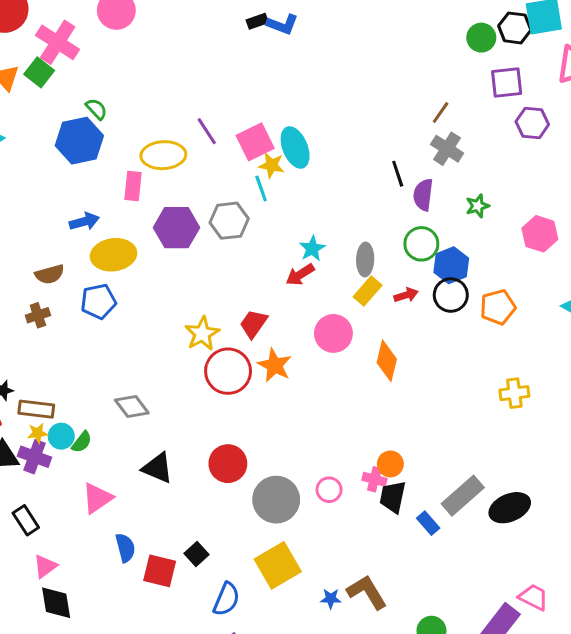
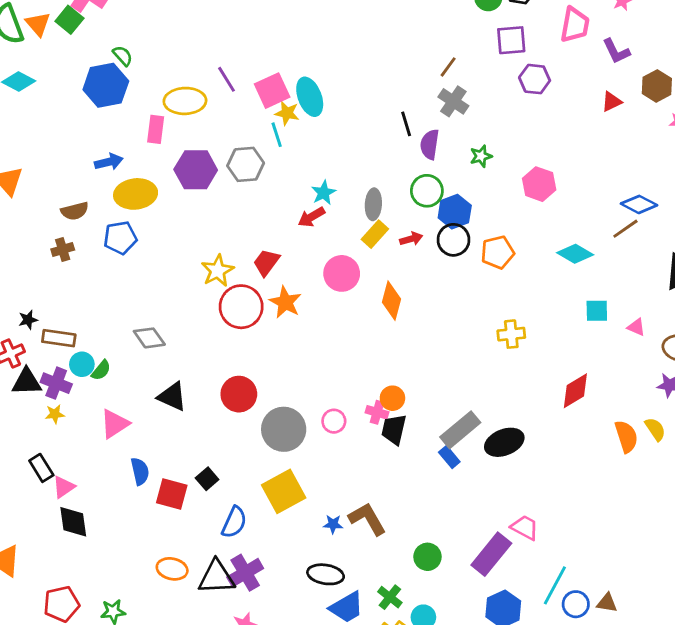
yellow star: (38, 433) -> (55, 414), moved
black rectangle: (26, 520) -> (41, 468), moved
blue rectangle: (428, 523) -> (449, 457), moved

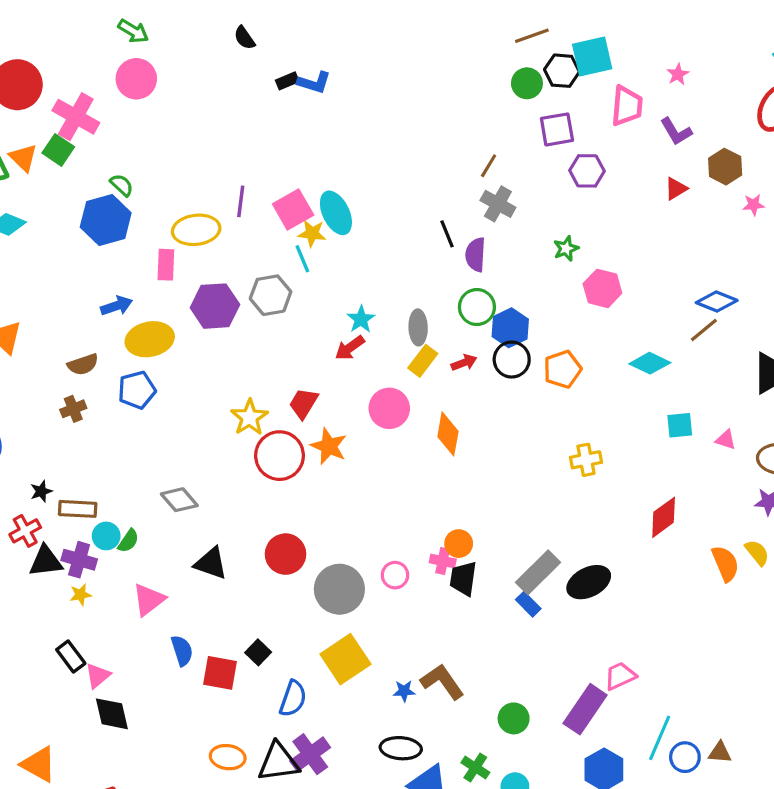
purple line: (227, 79) -> (241, 201), turned 44
green star: (481, 156) -> (566, 249), moved
pink trapezoid: (525, 527) -> (620, 676), turned -48

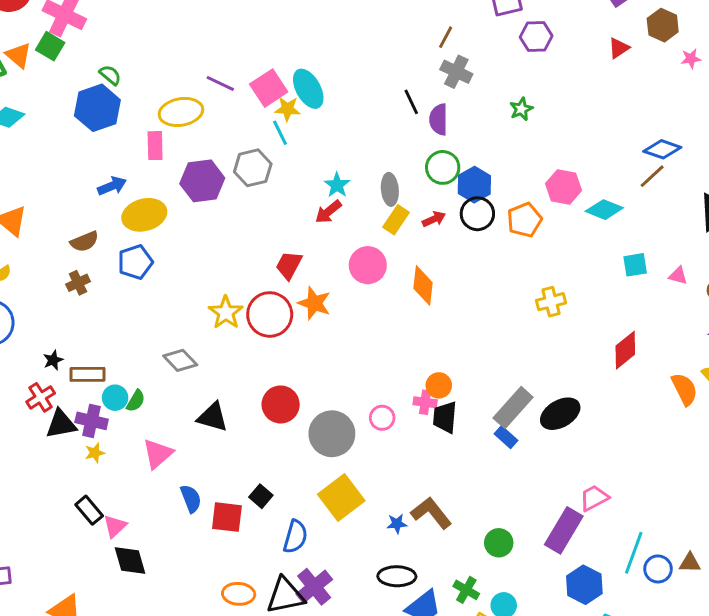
purple line: (241, 201) -> (220, 83), turned -68
pink hexagon: (602, 288) -> (564, 187), moved
yellow star: (249, 417) -> (226, 313), moved

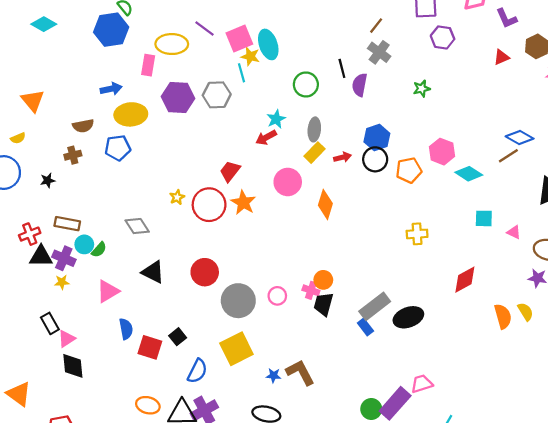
green circle: (443, 167) -> (306, 84), moved
yellow star: (226, 313) -> (177, 197), size x0.6
black star: (53, 360) -> (48, 180), moved
green circle: (499, 543) -> (371, 409), moved

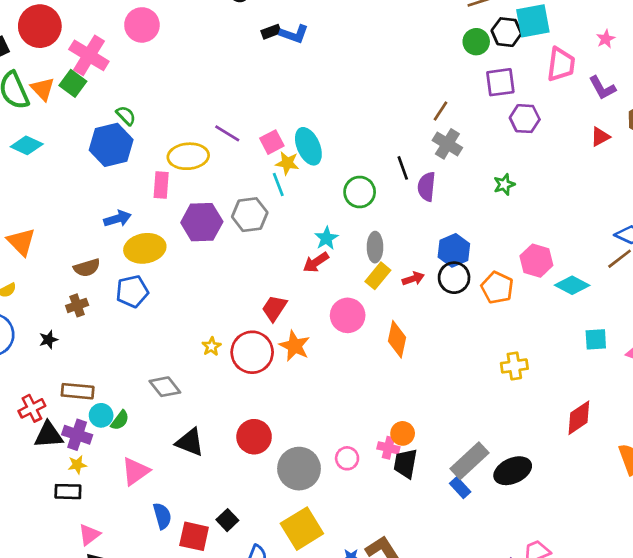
pink square: (239, 39) -> (272, 142), size x0.7
orange pentagon: (409, 170) -> (497, 288), turned -30
black rectangle: (50, 323) -> (68, 492), moved, turned -54

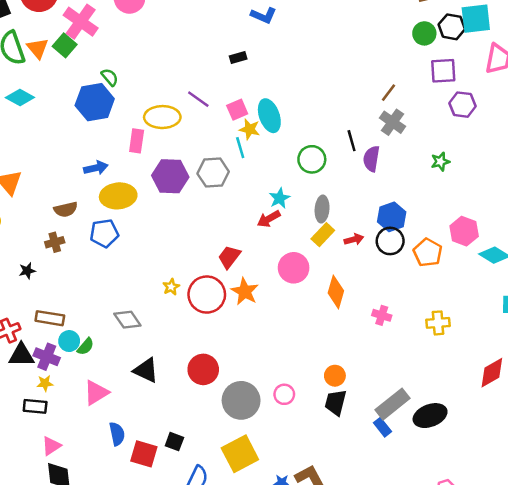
black rectangle: (271, 32) -> (238, 58), moved
pink cross: (388, 448) -> (382, 315), moved
black square: (227, 520) -> (174, 442), turned -30

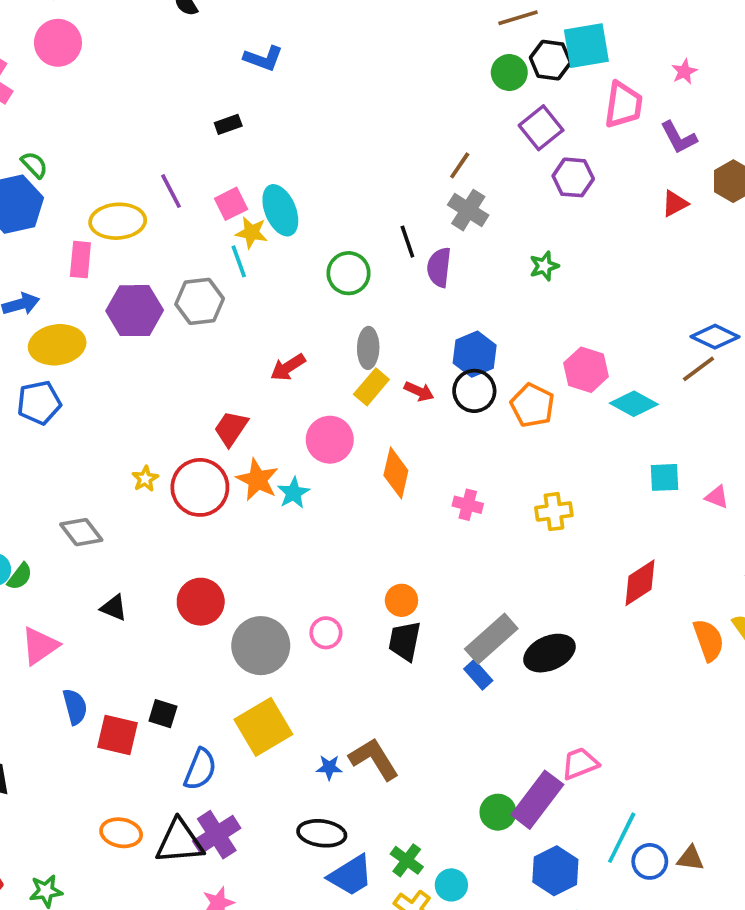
purple square: (443, 71) -> (541, 128), turned -32
purple line: (198, 99) -> (171, 191), turned 30
cyan star: (280, 198) -> (294, 493), moved
red arrow: (354, 239) -> (419, 391), turned 42
black triangle: (146, 370) -> (114, 608), size x0.7

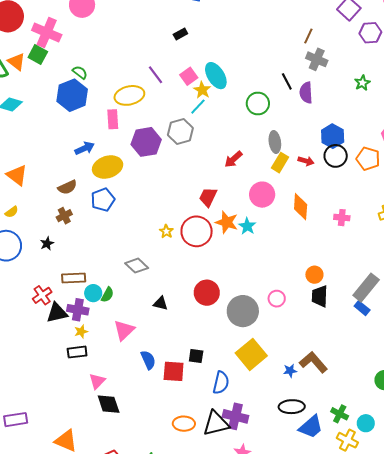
yellow star: (251, 233) -> (202, 90), turned 30
cyan line: (239, 261) -> (198, 107), turned 72
purple cross: (217, 835) -> (235, 416), turned -35

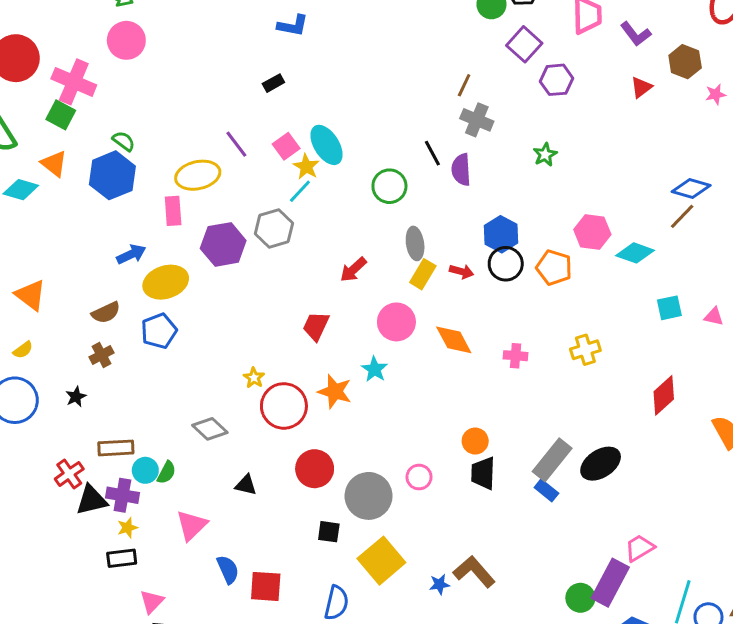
orange triangle: (16, 62) -> (54, 164), moved
orange diamond: (301, 207) -> (454, 340), turned -32
orange star: (227, 222) -> (335, 392), moved
red circle: (197, 231) -> (284, 406), moved
black square: (196, 356) -> (329, 532), moved

